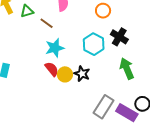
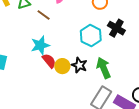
cyan star: (55, 48) -> (40, 45), moved
green arrow: (127, 69) -> (104, 68), moved

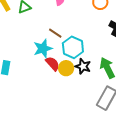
brown line: (44, 15) -> (55, 33), moved
cyan hexagon: (91, 36) -> (73, 47), moved

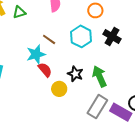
cyan hexagon: (73, 47) -> (81, 36), moved
yellow circle: (66, 68) -> (59, 89), moved

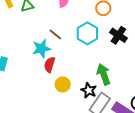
red semicircle: (45, 70) -> (50, 65), turned -126
black star: (75, 74) -> (89, 90), moved

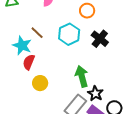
cyan star: (41, 49) -> (22, 45), turned 30
black star: (89, 90) -> (95, 94), moved

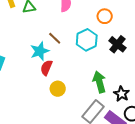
cyan star: (22, 45) -> (40, 51), turned 30
black star: (95, 94) -> (121, 94), moved

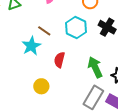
red semicircle: (46, 68) -> (59, 60), moved
yellow circle: (58, 89) -> (41, 86), moved

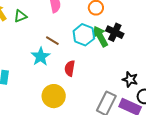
green arrow: (95, 67) -> (100, 36), moved
yellow circle: (41, 86) -> (54, 96), size x1.5

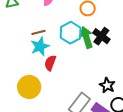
brown line: (52, 41) -> (39, 32), turned -56
cyan star: (41, 57) -> (40, 46), moved

